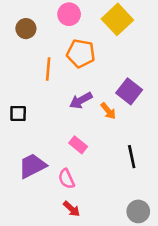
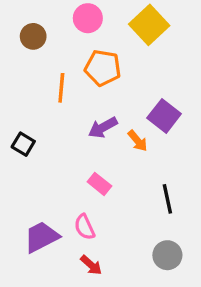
black square: (18, 113) -> (23, 144), turned 30
purple trapezoid: (32, 166) -> (41, 237), moved
gray circle: (138, 211) -> (167, 255), moved

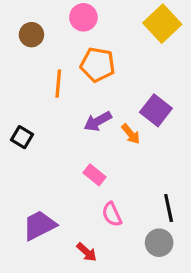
yellow square: (149, 25) -> (162, 24), moved
black line: (167, 199) -> (169, 208), moved
pink semicircle: (85, 227) -> (112, 214), moved

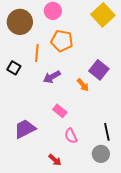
brown circle: (31, 35) -> (20, 22), size x1.6
purple arrow: (98, 121) -> (52, 77), moved
black square: (22, 137) -> (14, 68), moved
purple trapezoid: (39, 225) -> (25, 129), moved

